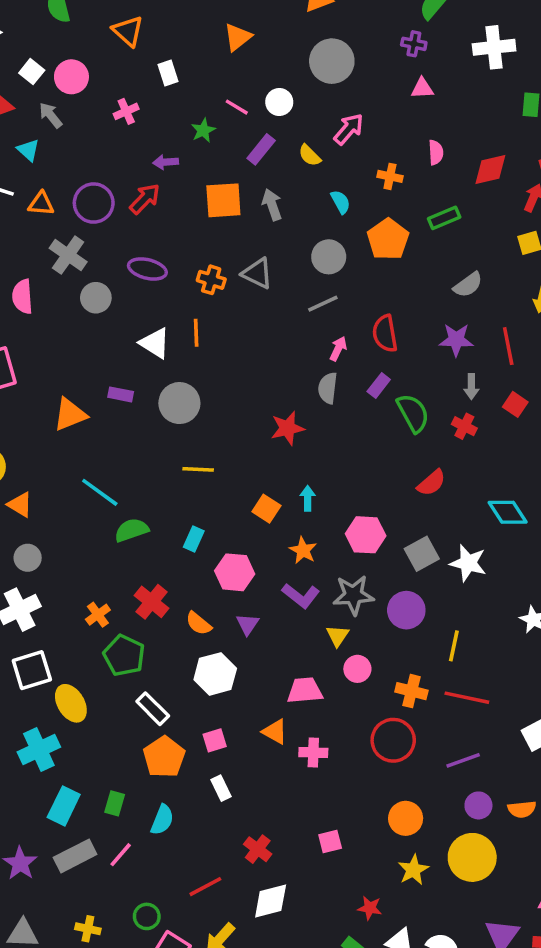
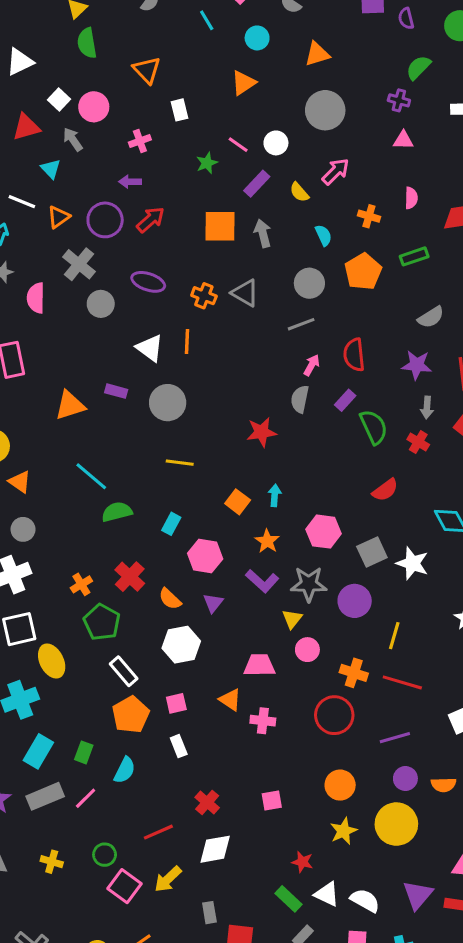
purple arrow: (165, 162) -> (130, 182), moved
orange triangle: (41, 204) -> (58, 217), turned -45

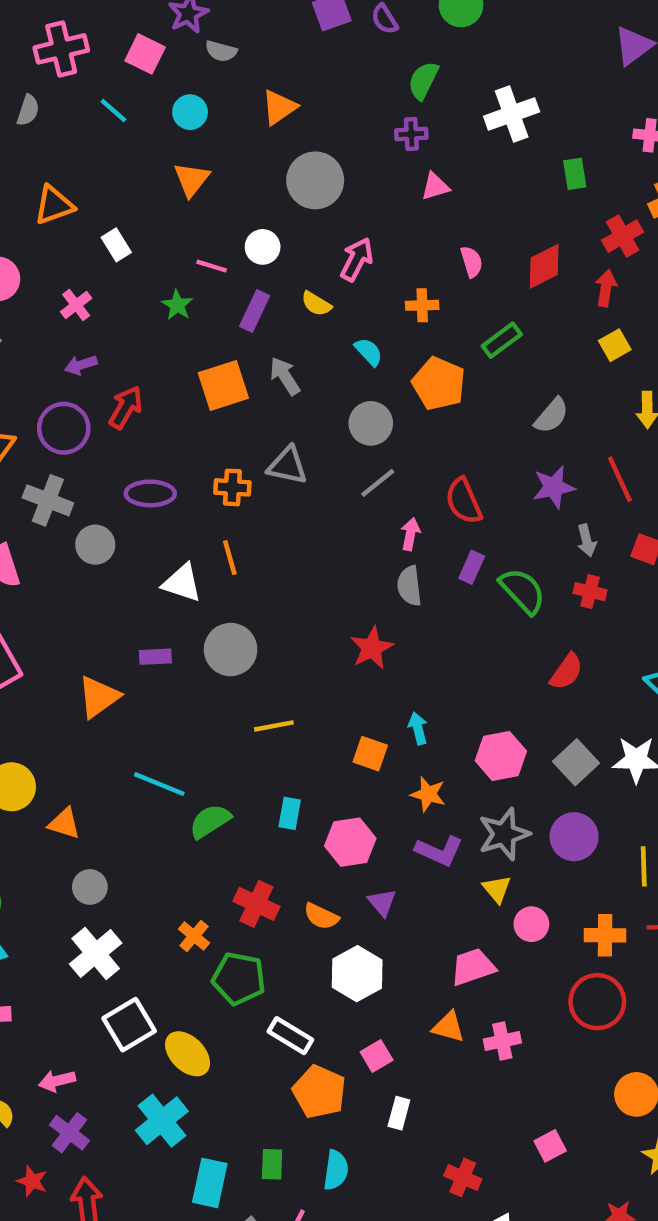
orange triangle: (147, 70) -> (54, 205), turned -48
white rectangle: (179, 746) -> (399, 1113), turned 55

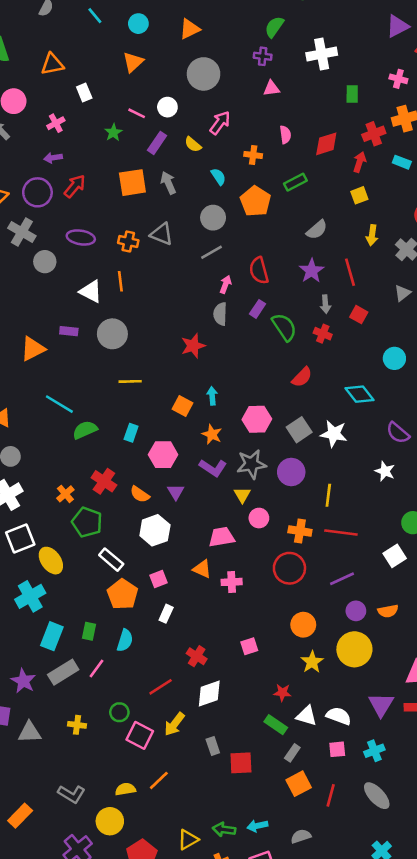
purple star: (554, 487) -> (312, 271), turned -30

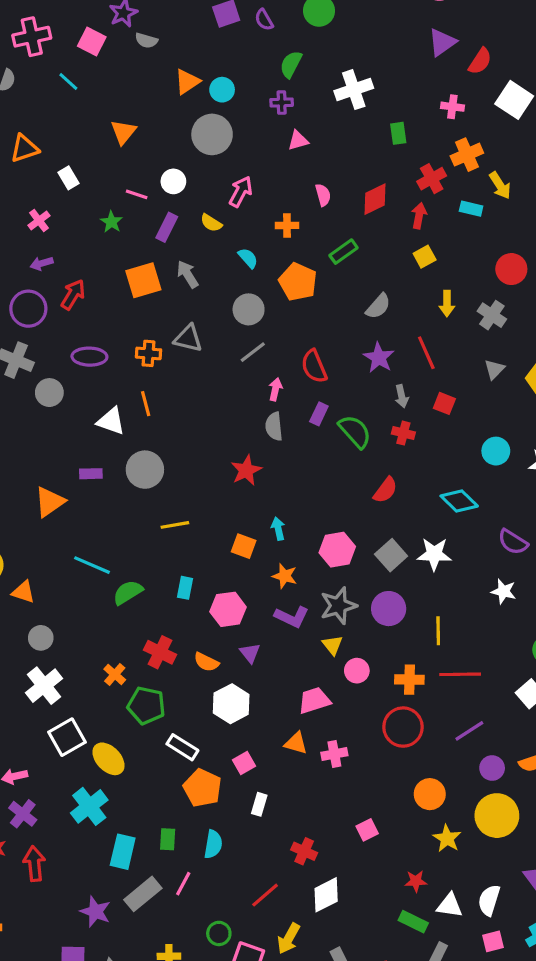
cyan circle: (138, 24) -> (222, 90), moved
white semicircle: (339, 716) -> (489, 900), turned -85

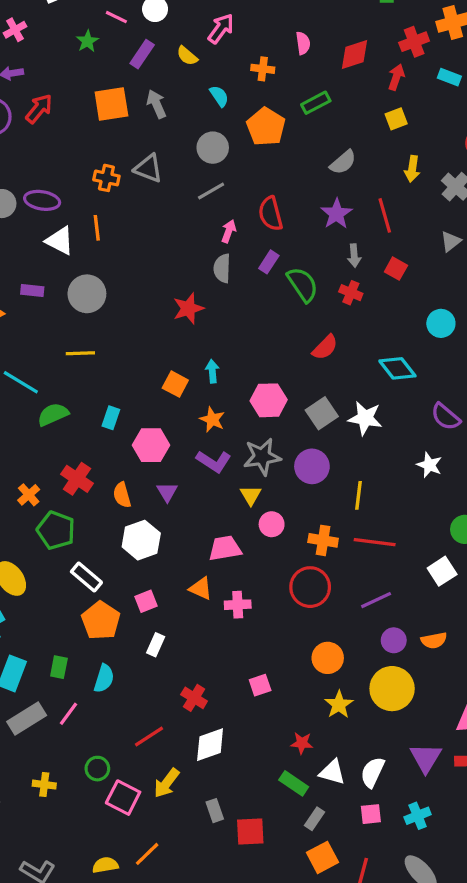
purple ellipse: (89, 357) -> (42, 200), moved
yellow line: (175, 525) -> (80, 353), moved
orange semicircle: (206, 662) -> (122, 495), turned 40

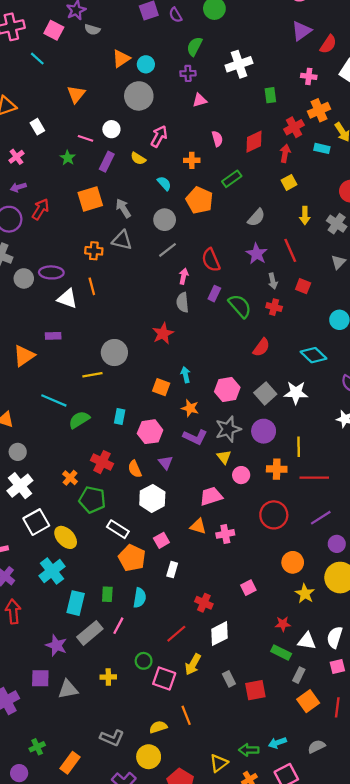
gray arrow: (156, 104) -> (123, 208), moved
gray circle: (87, 294) -> (114, 353), moved
orange cross: (323, 540) -> (277, 469), moved
orange line: (147, 854) -> (186, 715), turned -60

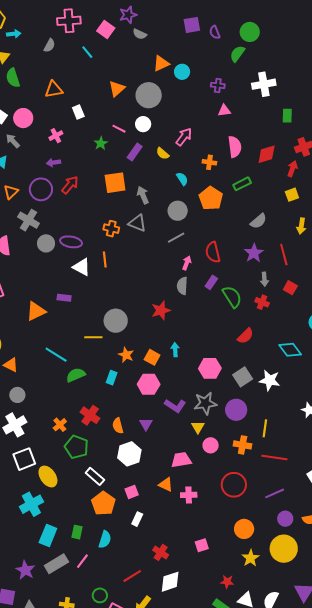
green semicircle: (195, 46) -> (237, 54), moved
gray circle: (139, 96) -> (149, 95), moved
pink semicircle: (217, 139) -> (235, 147), size x1.5
orange star: (190, 408) -> (126, 355), moved
pink hexagon: (150, 432) -> (149, 384), moved

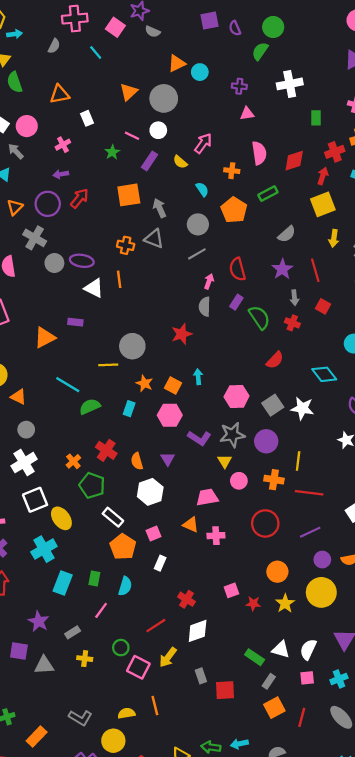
yellow square: (292, 195) -> (323, 204), size x1.6
gray rectangle: (56, 564) -> (73, 632), moved, size x0.6
red star: (227, 582) -> (253, 603), moved

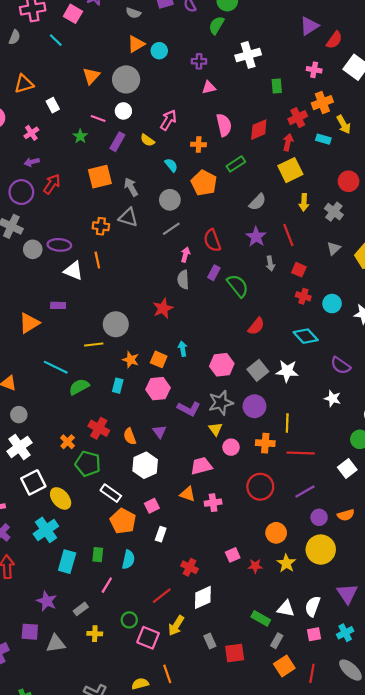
gray semicircle: (153, 32) -> (133, 13), moved
red cross: (292, 323) -> (303, 296), moved

